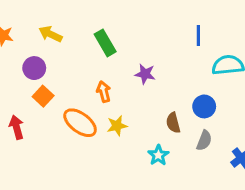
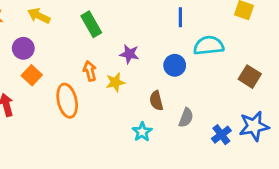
blue circle: (204, 106) -> (175, 65), moved
orange ellipse: (80, 123) -> (67, 101), turned 40
yellow star: (117, 126) -> (115, 82), moved

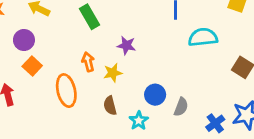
blue circle: (175, 65) -> (155, 95), moved
brown semicircle: (156, 101) -> (110, 106), moved

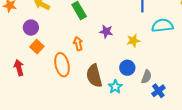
yellow star: (113, 73) -> (133, 41), moved
brown semicircle: (110, 106) -> (94, 76), size x1.6
blue cross: (215, 123) -> (158, 91), moved

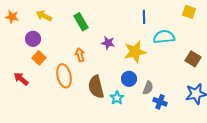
yellow star: (133, 41) -> (135, 52), size x1.6
red arrow: (19, 68) -> (21, 79), turned -35
blue cross: (158, 91) -> (160, 102), turned -32

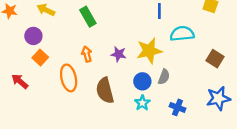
purple star: (108, 43) -> (119, 54), moved
gray semicircle: (148, 88) -> (164, 77), moved
cyan star: (117, 98) -> (142, 103), moved

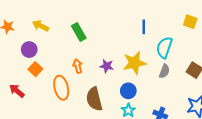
cyan semicircle: (182, 34) -> (164, 47), turned -65
gray semicircle: (164, 77) -> (164, 71), moved

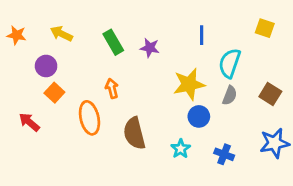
purple star: (107, 66) -> (150, 48), moved
blue circle: (128, 91) -> (199, 116), moved

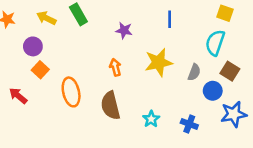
green rectangle: (113, 42) -> (78, 14), moved
cyan semicircle: (230, 63) -> (215, 43), moved
orange arrow: (112, 88) -> (115, 67), moved
blue circle: (199, 116) -> (213, 91), moved

